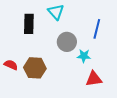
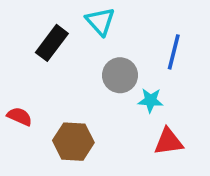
black rectangle: (29, 24) -> (52, 43), turned 36
brown hexagon: (35, 68) -> (73, 142), moved

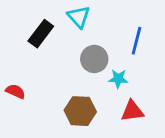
brown hexagon: (73, 142) -> (80, 111), moved

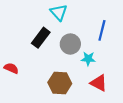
black rectangle: (41, 34) -> (41, 38), moved
red triangle: (132, 111) -> (99, 83), turned 36

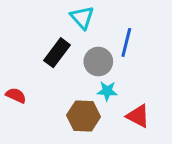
blue line: (102, 30) -> (126, 42), moved
cyan star: (88, 59) -> (107, 91), moved

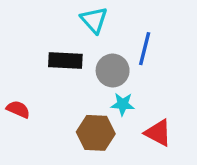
black rectangle: (57, 53) -> (65, 60), turned 56

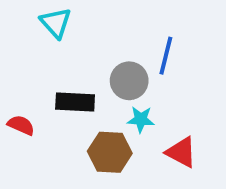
cyan triangle: (94, 20) -> (56, 23), moved
black rectangle: (65, 60) -> (75, 102), moved

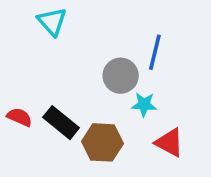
black rectangle: (75, 102) -> (61, 123), moved, turned 36
cyan star: (141, 119) -> (144, 105), moved

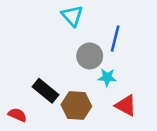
cyan triangle: (52, 22) -> (72, 16), moved
red semicircle: (20, 117) -> (17, 115), moved

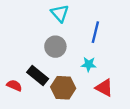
gray circle: (90, 56) -> (55, 47), moved
red semicircle: (17, 115) -> (14, 85), moved

